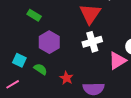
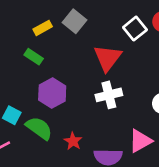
pink triangle: (117, 61) -> (140, 141), moved
green semicircle: (40, 69) -> (39, 128), size x1.5

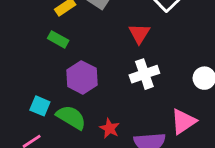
red triangle: (108, 58) -> (139, 34), size x0.7

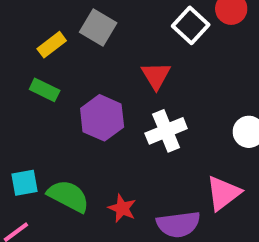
purple hexagon: (82, 77) -> (102, 118), moved
cyan square: (40, 106) -> (25, 183), turned -30

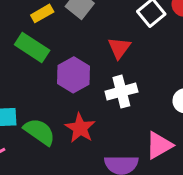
green rectangle: (45, 90) -> (32, 47), size x1.5
red star: (122, 208) -> (80, 128), moved, size x1.4

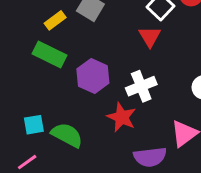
red triangle: (119, 48) -> (150, 37), moved
red star: (80, 128) -> (122, 117), moved

